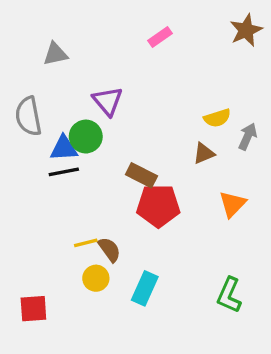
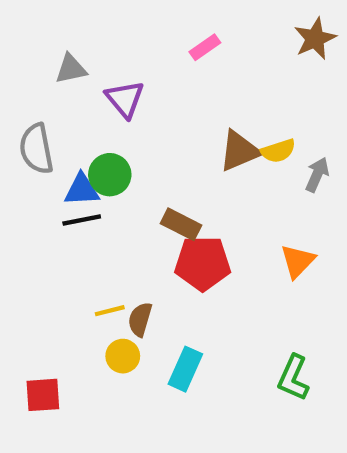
purple triangle: (108, 101) -> (125, 99), moved
brown triangle: (204, 153) -> (239, 151), moved, size x1.5
brown semicircle: (109, 250) -> (140, 319), turned -128

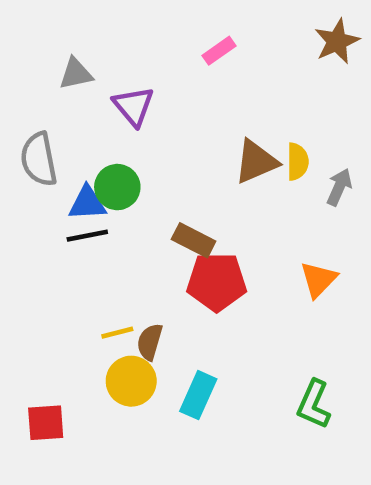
yellow semicircle: (278, 151) -> (298, 162), turned -72
yellow circle: (123, 356) -> (131, 381), size x1.4

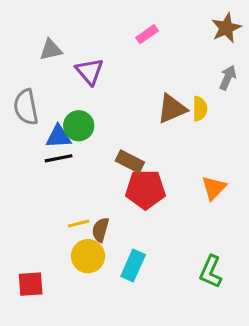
gray arrow: (339, 187) -> (228, 78), moved

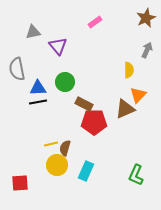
brown triangle: (172, 109) -> (125, 109), moved
green circle: (79, 126) -> (65, 82), moved
orange triangle: (214, 188) -> (138, 95), moved

